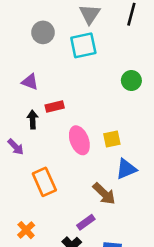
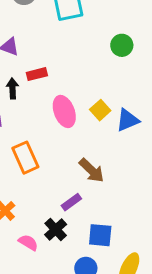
yellow square: (112, 139) -> (100, 110), turned -30
blue triangle: (126, 169) -> (128, 120), moved

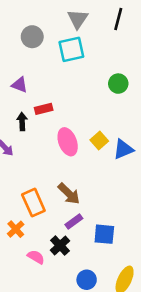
orange rectangle: (25, 158) -> (33, 203), moved
brown arrow: (92, 170) -> (69, 194), moved
blue square: (100, 235) -> (104, 234), moved

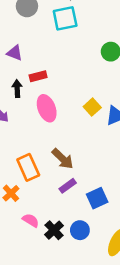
pink ellipse: (68, 142) -> (47, 108), moved
blue square: (104, 234) -> (97, 198), turned -30
black cross: (60, 246) -> (54, 230), moved
blue circle: (87, 280) -> (80, 230), moved

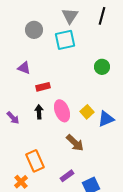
black arrow: (17, 89) -> (39, 112), moved
pink ellipse: (47, 108) -> (62, 111), moved
brown arrow: (63, 159) -> (75, 143), moved

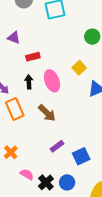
yellow square: (87, 112) -> (79, 68), moved
brown arrow: (75, 143) -> (47, 113), moved
orange rectangle: (35, 161) -> (15, 109), moved

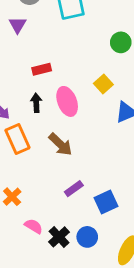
purple triangle: (14, 38) -> (17, 25), moved, turned 40

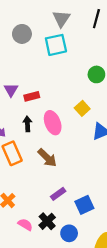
purple triangle: (17, 25) -> (11, 90), moved
black cross: (59, 237) -> (47, 221), moved

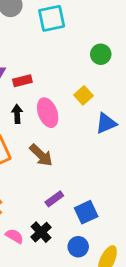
blue circle: (69, 233) -> (78, 247), moved

